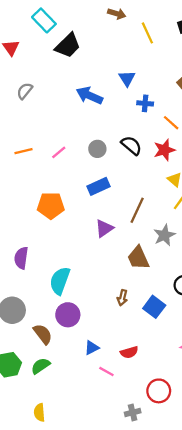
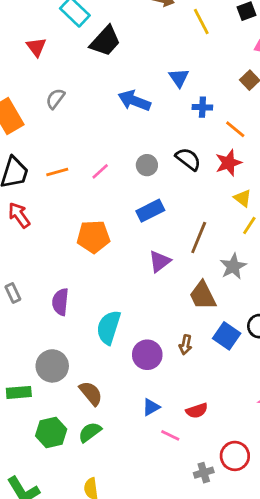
blue square: (154, 307) -> (227, 336), moved
purple circle: (68, 315) -> (147, 355), moved
gray cross: (133, 412) -> (204, 473), moved

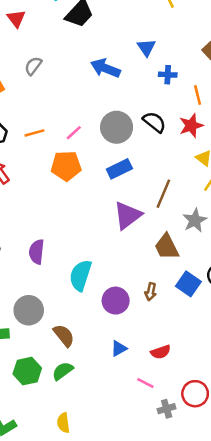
orange line: (235, 129) -> (198, 95), turned 36
gray circle: (147, 165) -> (117, 127), size x1.6
orange pentagon: (93, 237) -> (66, 166), moved
purple triangle: (160, 261) -> (128, 215), size x1.4
pink line: (170, 435) -> (145, 383), moved

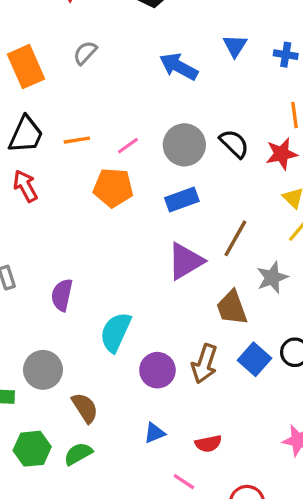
blue cross: (168, 75) -> (286, 55), moved
brown arrow: (151, 292) -> (204, 364), size x1.6

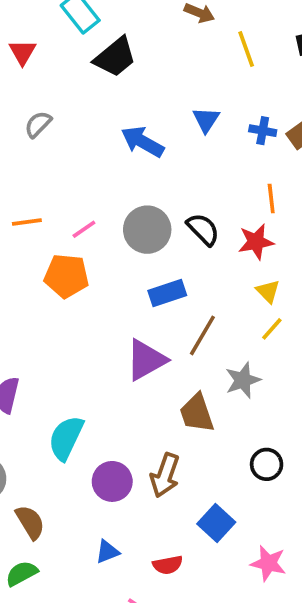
blue rectangle: (182, 199) -> (167, 293), moved
blue square: (255, 359) -> (216, 523), moved

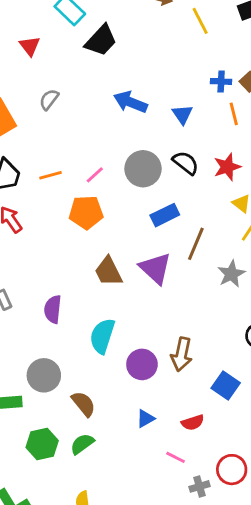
blue triangle: (206, 120) -> (182, 114), moved
orange line: (271, 198) -> (234, 114), moved
purple triangle: (146, 360) -> (155, 268), turned -40
brown trapezoid: (197, 413) -> (108, 271), moved

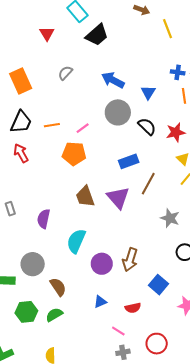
gray semicircle: (49, 100) -> (65, 73), moved
gray circle: (143, 169) -> (118, 112), moved
gray star: (231, 274) -> (170, 218), moved, turned -30
gray cross: (199, 486) -> (123, 352), moved

